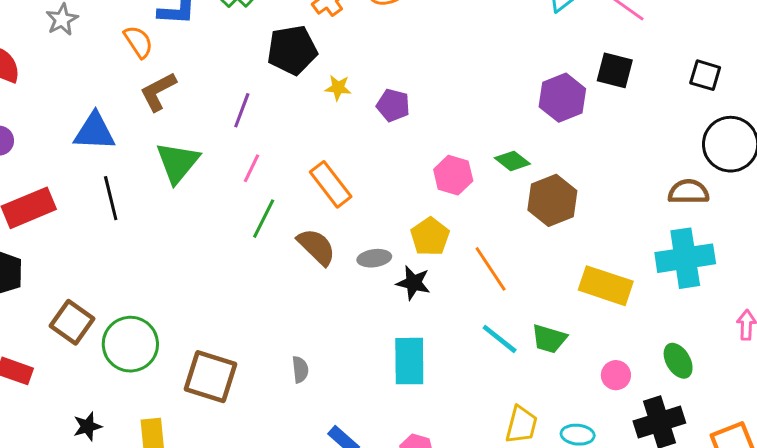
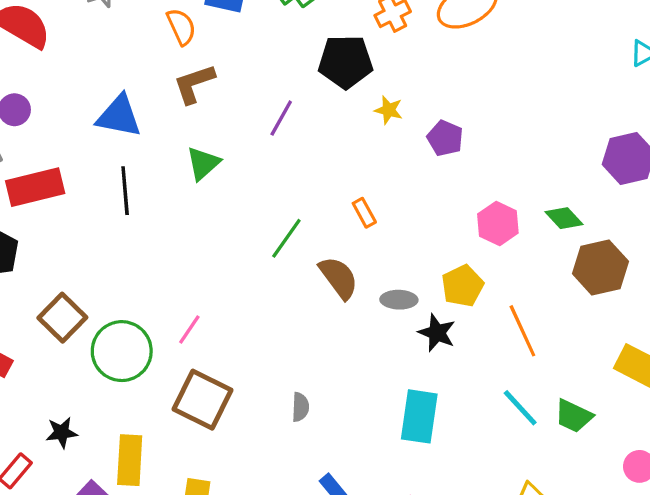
green triangle: (178, 162) -> (203, 163), size x0.7
pink line: (251, 168) -> (189, 329), moved
orange rectangle: (331, 184) -> (364, 213), size x0.6

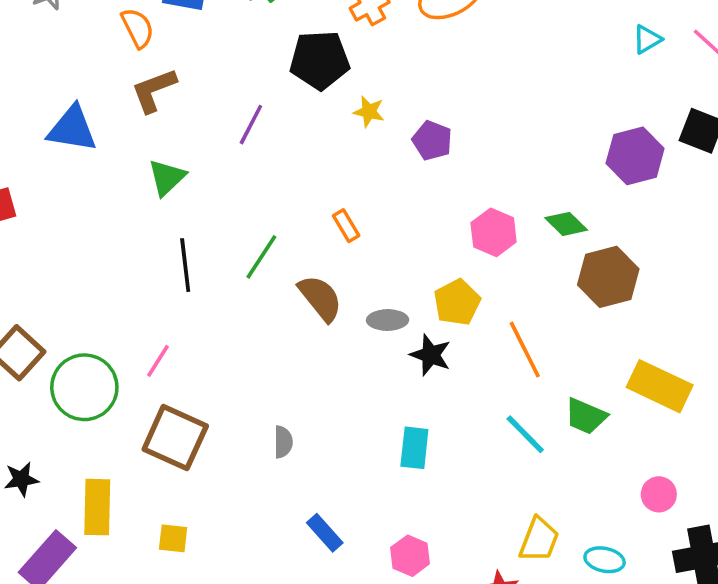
black line: (125, 191) -> (185, 265), moved
cyan rectangle: (419, 416) -> (414, 448), size x0.7
green trapezoid: (574, 416) -> (586, 416), moved

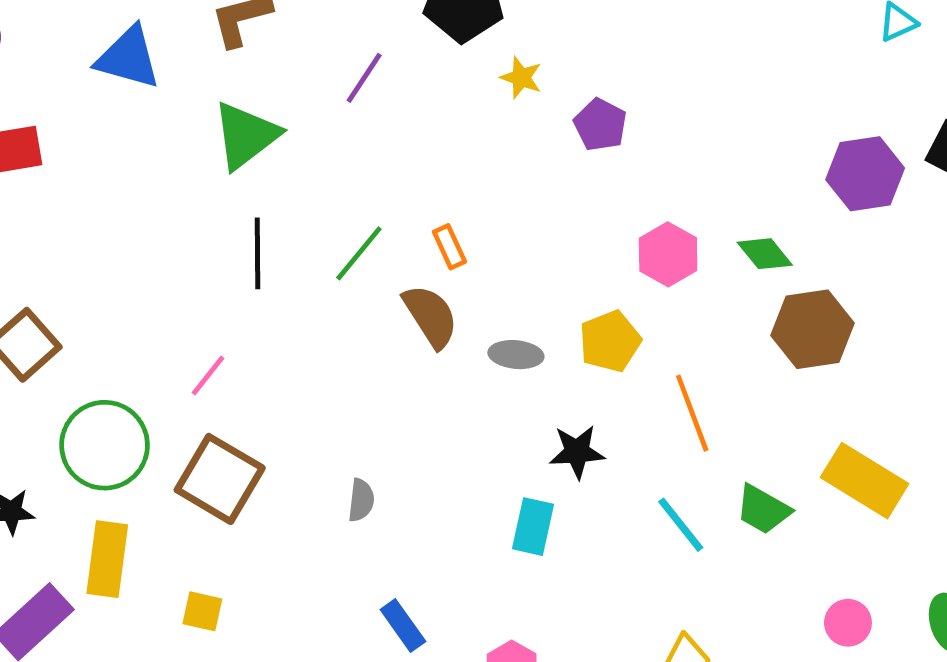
green triangle: (167, 177) -> (246, 135), size x1.4
orange rectangle: (346, 226) -> (449, 247), moved
black star: (431, 355) -> (577, 452), moved, turned -30
green circle: (84, 387) -> (105, 445), moved

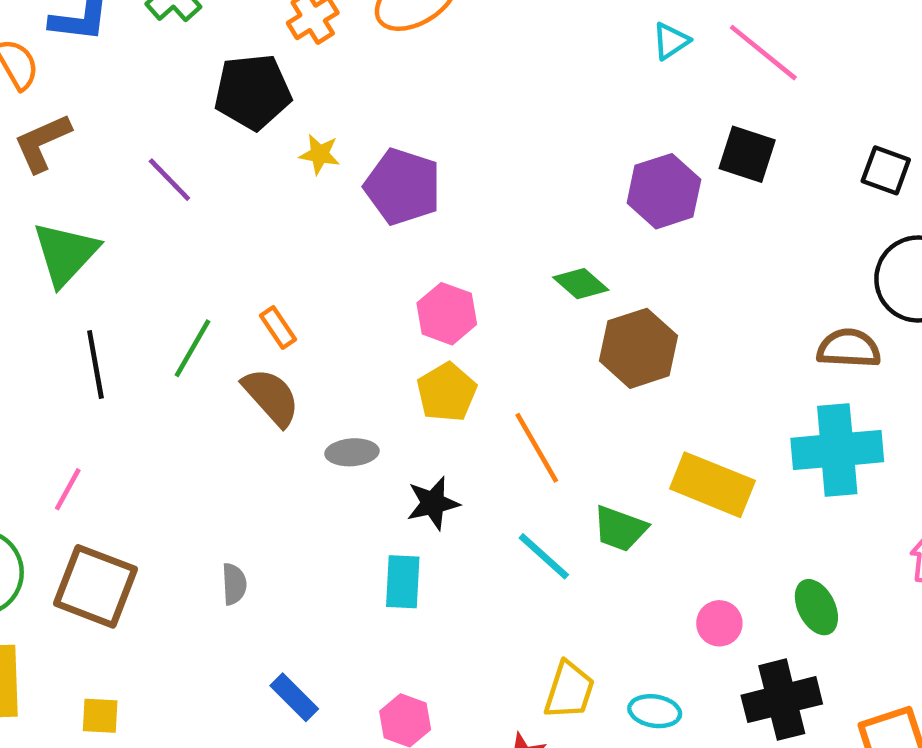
purple line: (364, 78) -> (169, 180), turned -68
purple pentagon: (600, 125) -> (403, 187), size x1.5
pink hexagon: (668, 254) -> (447, 314), moved
gray ellipse: (516, 355) -> (352, 452), moved

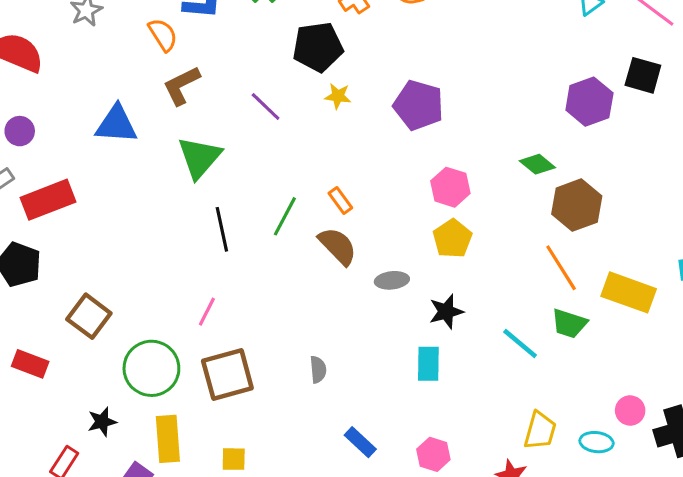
yellow star: (320, 154) -> (338, 96), moved
orange line: (537, 448) -> (561, 268), moved
brown square: (95, 586) -> (227, 374), turned -34
pink circle: (719, 623) -> (630, 411), moved

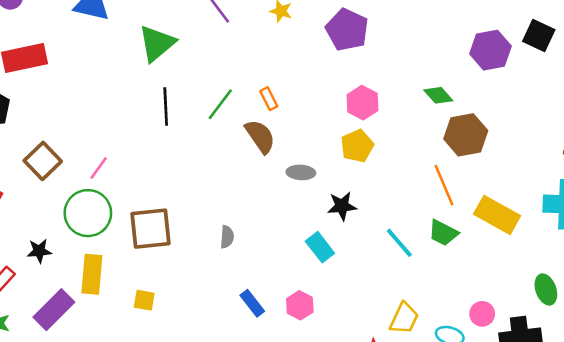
pink line: (207, 312) -> (99, 168), moved
cyan rectangle: (428, 364) -> (320, 247), turned -48
pink hexagon: (433, 454) -> (300, 305), moved

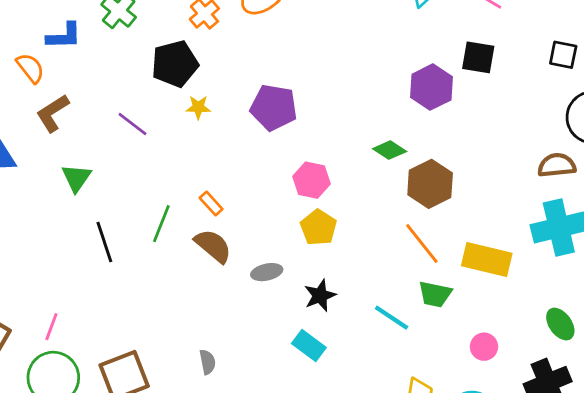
green triangle: (157, 43) -> (76, 178), size x0.7
pink circle: (482, 314) -> (484, 347), moved

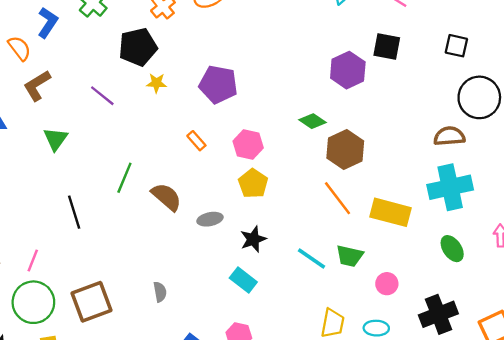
blue L-shape: (64, 36) -> (48, 23), turned -56
orange rectangle: (211, 203) -> (196, 141), moved
black line: (104, 242) -> (74, 212), moved
green trapezoid: (435, 294) -> (350, 256), moved
green ellipse: (560, 324) -> (452, 249), moved

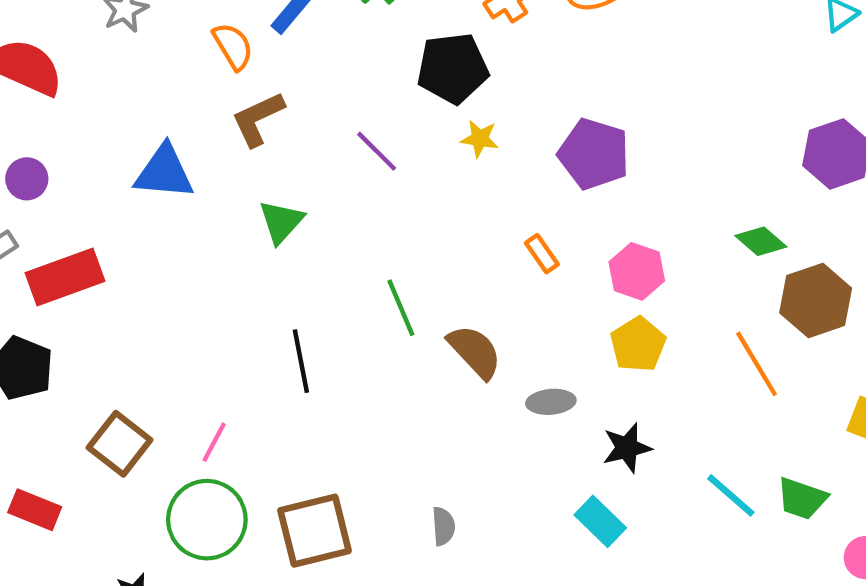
green line: (124, 178) -> (401, 308), turned -52
orange line: (338, 198) -> (757, 364), moved

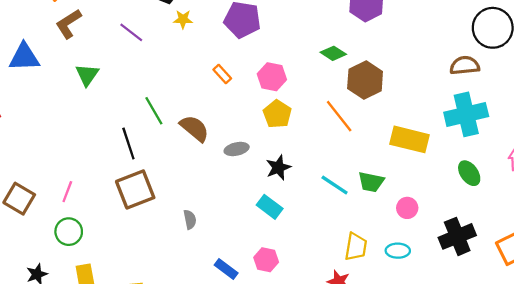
black line: (301, 361) -> (128, 144), moved
green circle: (207, 520) -> (69, 232), size x0.7
brown square: (315, 531) -> (135, 189), moved

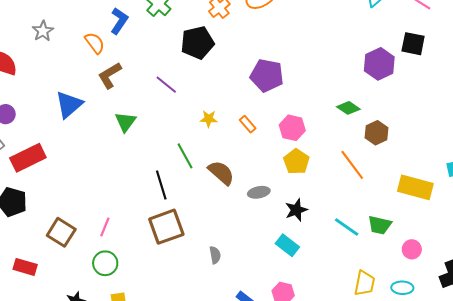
yellow star: (183, 19) -> (209, 119), moved
blue triangle: (24, 57) -> (69, 104), turned -40
brown hexagon: (365, 80) -> (377, 133), size x0.7

